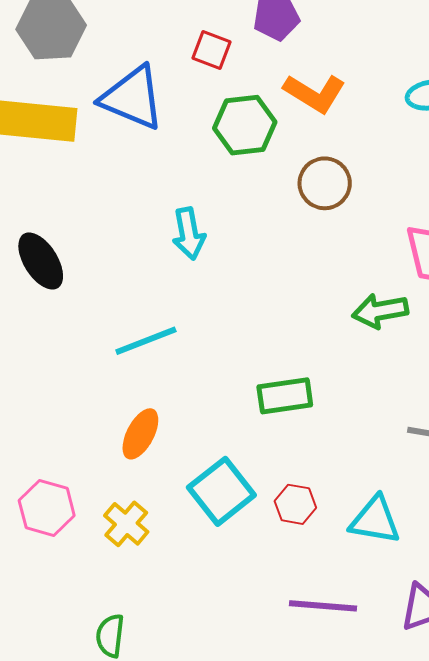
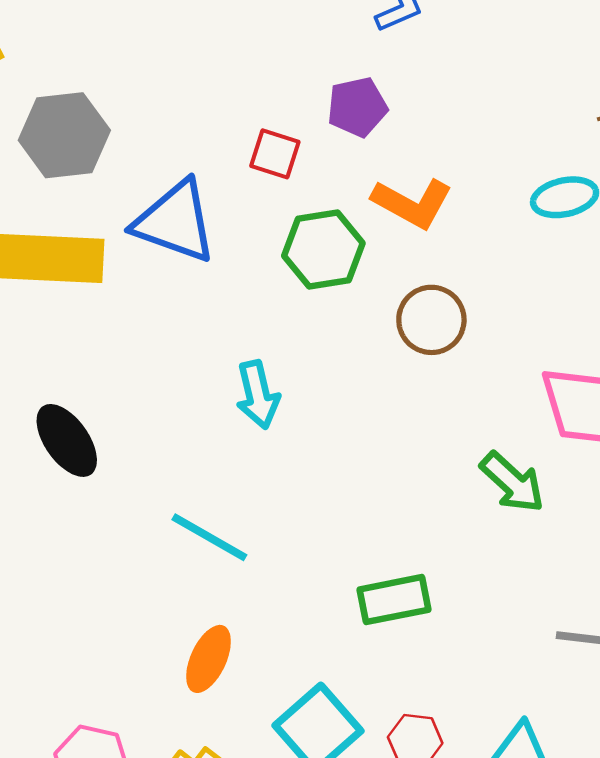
green arrow: (380, 311) -> (512, 482), turned -124
cyan line: (146, 341) -> (209, 537), turned 54

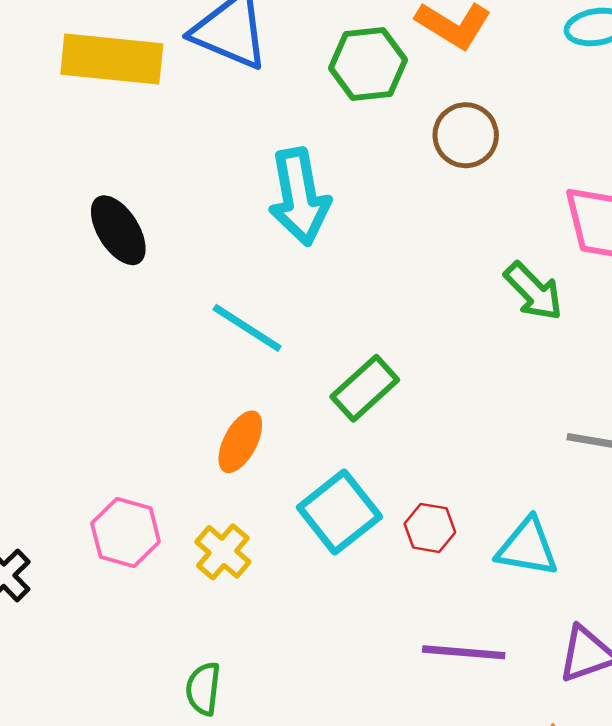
cyan arrow: (258, 395) -> (299, 197), size x1.5
green rectangle: (394, 600) -> (365, 388), moved, turned -34

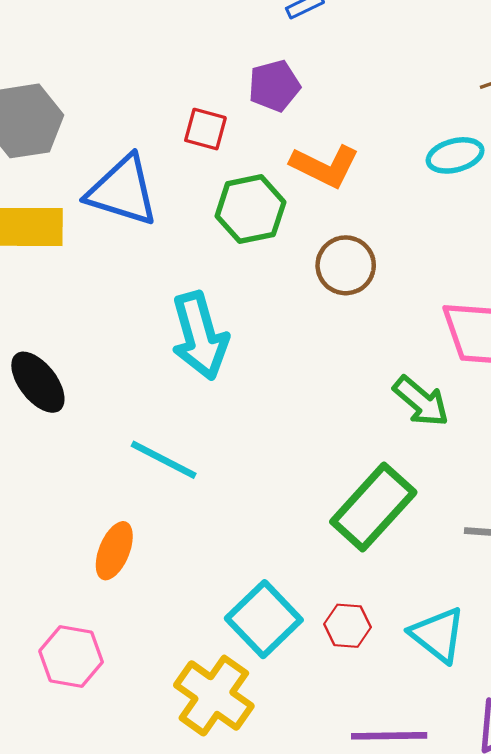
green rectangle: (365, 388) -> (373, 507), moved, size x1.4
orange ellipse: (240, 442) -> (114, 551), moved
cyan triangle: (527, 547) -> (438, 635), turned 34
yellow cross: (223, 552) -> (214, 696), moved, size x1.5

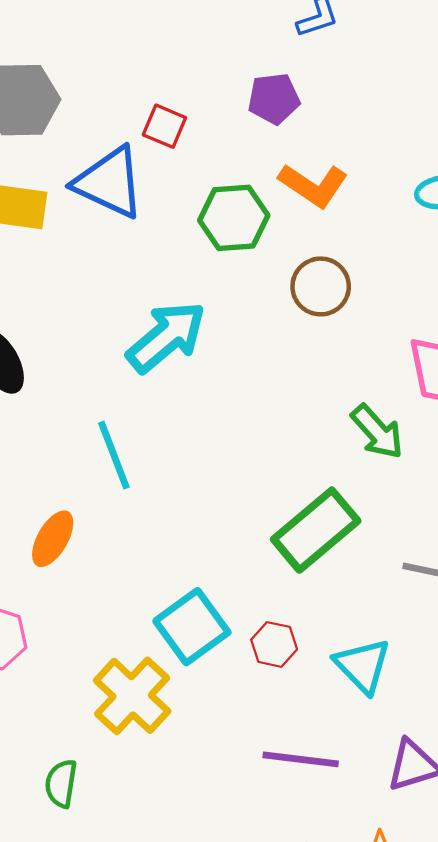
red square: (205, 129) -> (164, 126), moved
cyan arrow: (200, 336) -> (166, 337), turned -122
cyan line: (164, 460) -> (114, 455), turned 34

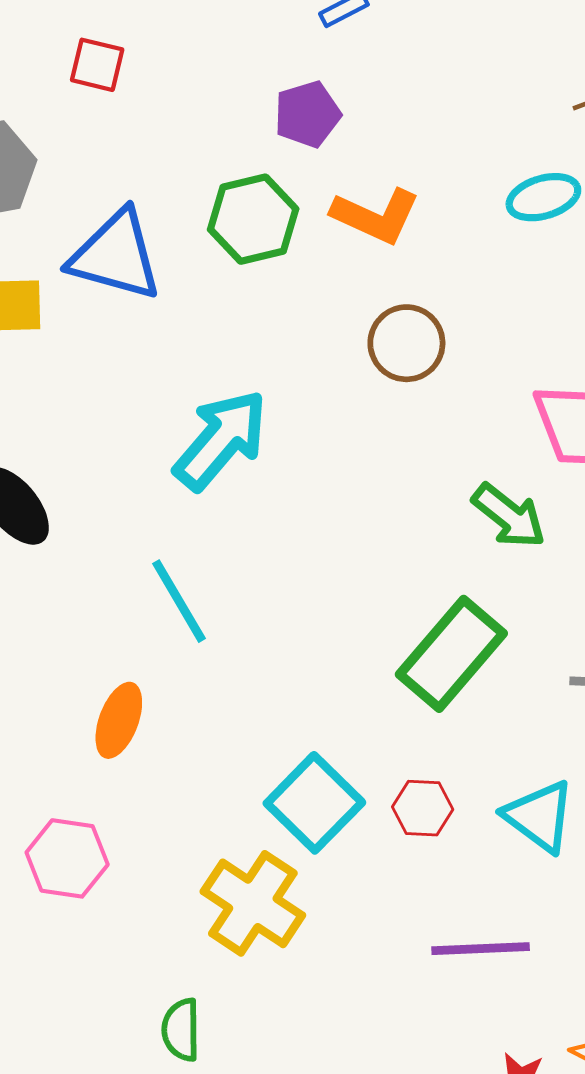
red square: (164, 126) -> (97, 65), moved
green hexagon: (234, 218) -> (253, 219), moved

